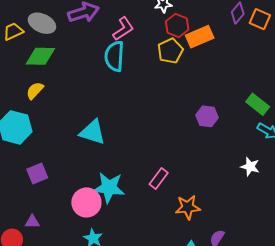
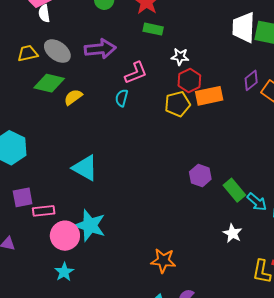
cyan semicircle: (114, 56) -> (122, 98), size x0.6
yellow semicircle: (35, 91) -> (73, 97), moved
green rectangle: (258, 104) -> (234, 190), moved
pink rectangle: (159, 178) -> (44, 211), moved, turned 35

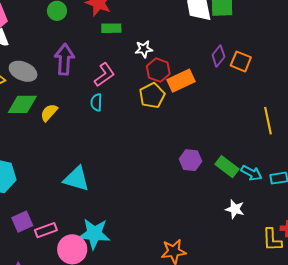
purple arrow: (100, 49) -> (64, 59), turned -68

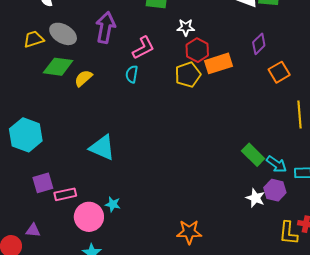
orange square: (241, 61) -> (279, 72), moved, turned 30
purple hexagon: (190, 160) -> (275, 190), moved
cyan star: (94, 234) -> (113, 204), size x0.5

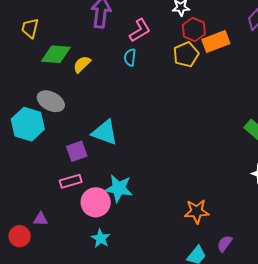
gray ellipse: (63, 34) -> (51, 101), moved
yellow trapezoid: (34, 39) -> (30, 28), turned -55
purple square: (43, 183) -> (77, 151), moved
cyan star: (113, 204) -> (119, 188), size x1.8

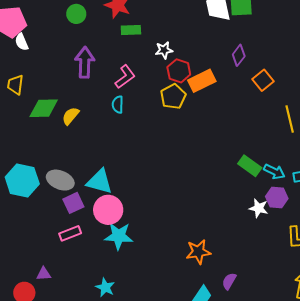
gray ellipse: (51, 101) -> (60, 180), moved
pink circle: (96, 202) -> (108, 210), moved

